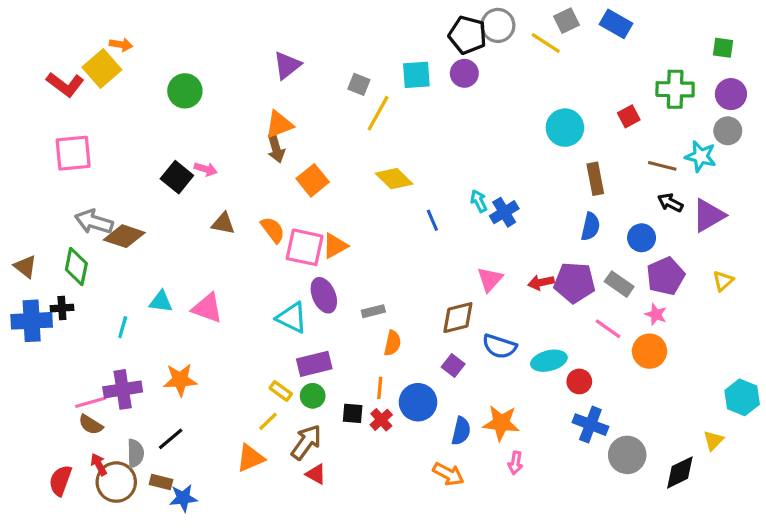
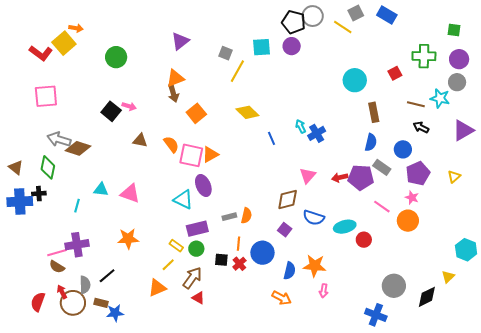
purple triangle: (709, 215) -> (463, 130), moved
gray rectangle: (619, 284) -> (382, 167), moved
gray rectangle: (373, 311) -> (229, 217), moved
orange star: (180, 380) -> (128, 239), moved
blue cross: (590, 425) -> (376, 315), moved

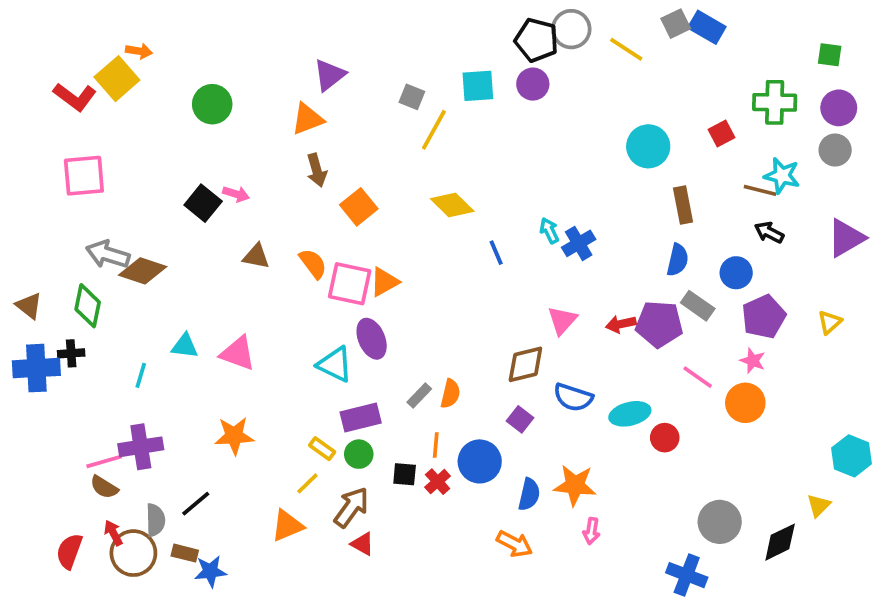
gray square: (356, 13) -> (676, 24), moved
orange triangle: (175, 78) -> (307, 119), moved
cyan star: (440, 98) -> (782, 176), moved
gray rectangle: (229, 217) -> (419, 395), turned -32

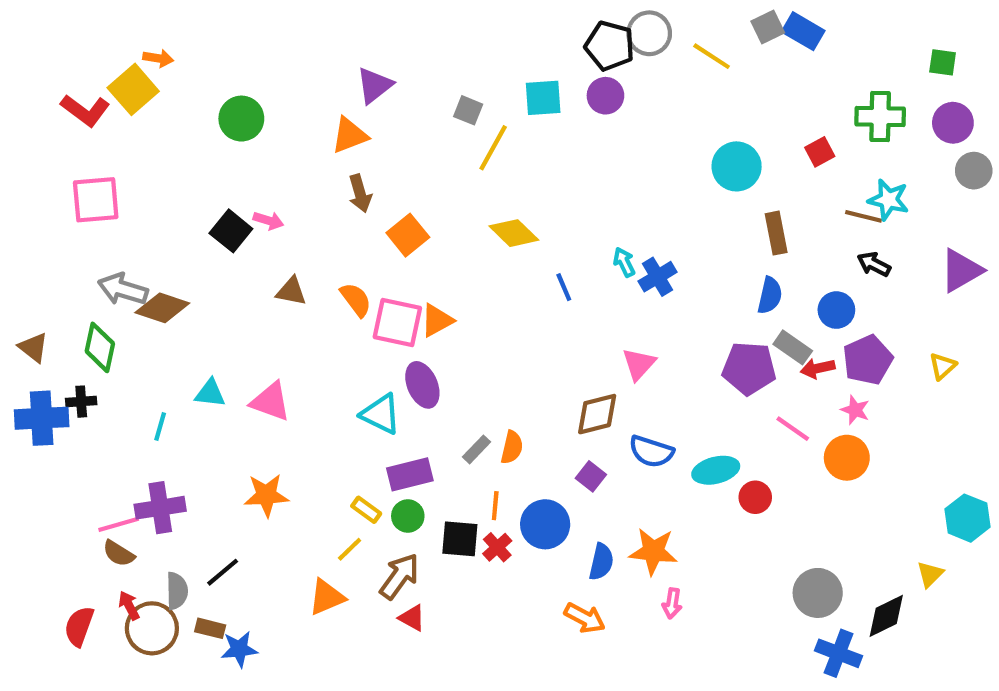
gray circle: (835, 150) -> (974, 171), moved
red arrow: (621, 324) -> (818, 368), moved
black square: (405, 474) -> (460, 539), size x1.4
blue cross: (687, 575) -> (838, 653), moved

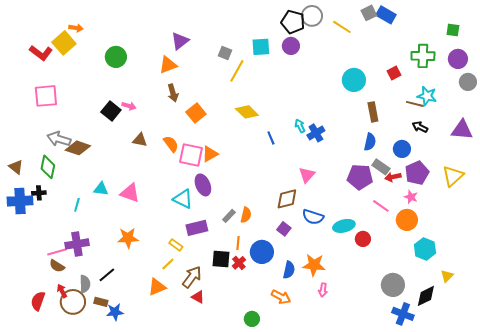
purple triangle: (961, 270) -> (462, 130), turned 35
yellow triangle: (943, 366) -> (453, 176), size x1.6
green circle: (408, 516) -> (252, 319), moved
cyan hexagon: (967, 518) -> (425, 249), moved

